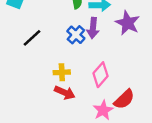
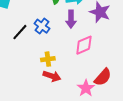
blue cross: (76, 35) -> (42, 26), moved
pink diamond: (100, 75) -> (84, 45), moved, turned 30

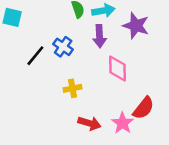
pink diamond: (84, 45) -> (117, 69), turned -65
red arrow: (52, 76) -> (89, 123), moved

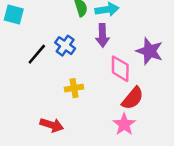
purple star: (136, 26) -> (150, 51), moved
red semicircle: (143, 108) -> (133, 98), moved
red arrow: (89, 123) -> (52, 125), moved

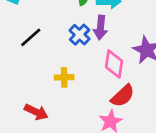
blue cross: (65, 46) -> (80, 35), moved

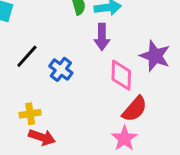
blue cross: (80, 35) -> (61, 69), moved
yellow cross: (64, 77) -> (30, 114), moved

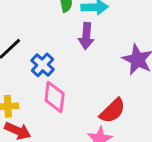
pink diamond: (121, 75) -> (55, 97), moved

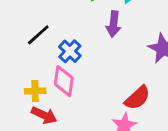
pink diamond: (55, 97) -> (64, 81), moved

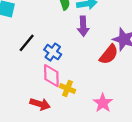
yellow cross: (35, 91) -> (68, 88), moved, turned 32
red semicircle: (137, 98) -> (109, 54), moved

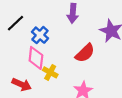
red semicircle: (109, 54) -> (85, 53), moved

